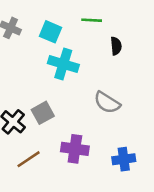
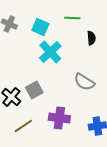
cyan cross: (63, 64) -> (50, 52), turned 30

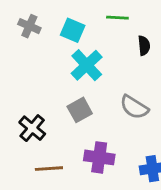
gray square: (34, 90) -> (80, 110), moved
brown line: (23, 126) -> (49, 169), turned 30

